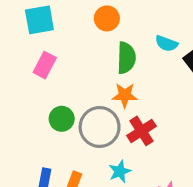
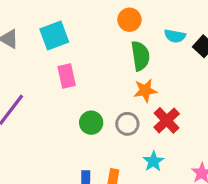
orange circle: (107, 18) -> (130, 20), moved
pink rectangle: (45, 65) -> (67, 76), turned -30
gray circle: (100, 127) -> (127, 124), size x0.6

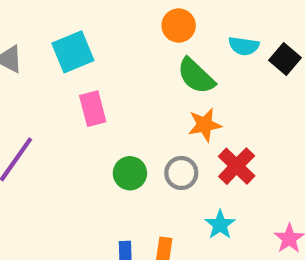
green semicircle: (140, 56) -> (196, 76), turned 144

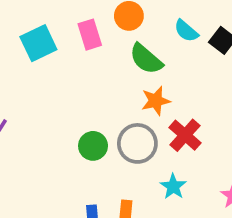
cyan semicircle: (244, 46) -> (186, 31), turned 35
pink rectangle: (93, 109) -> (90, 35), moved
gray circle: (181, 173) -> (137, 143), size x1.4

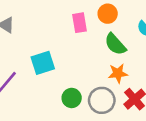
cyan square: (38, 43) -> (43, 63), moved

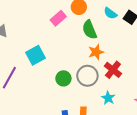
pink rectangle: (80, 23) -> (58, 18), turned 70
green semicircle: (115, 44) -> (89, 30), turned 30

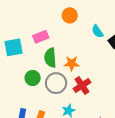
pink rectangle: (58, 18) -> (41, 37), moved
green semicircle: (89, 30) -> (50, 58), moved

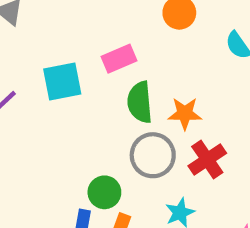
green circle: (33, 78) -> (104, 192), moved

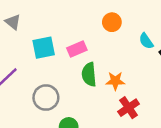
cyan square: (62, 82) -> (44, 48), moved
gray circle: (153, 155) -> (46, 98), moved

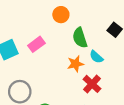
cyan semicircle: (146, 41) -> (96, 57), moved
green semicircle: (89, 74) -> (80, 38), moved

